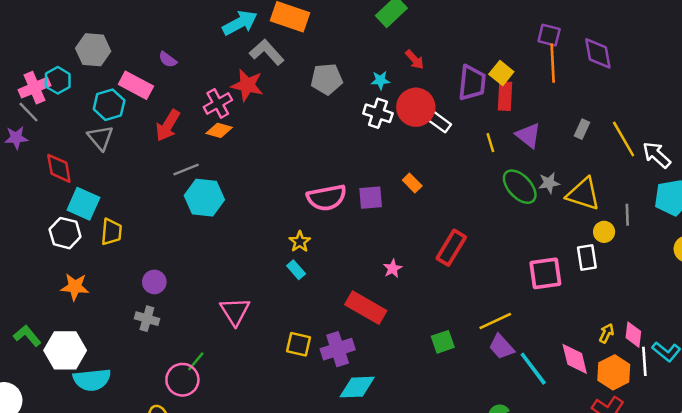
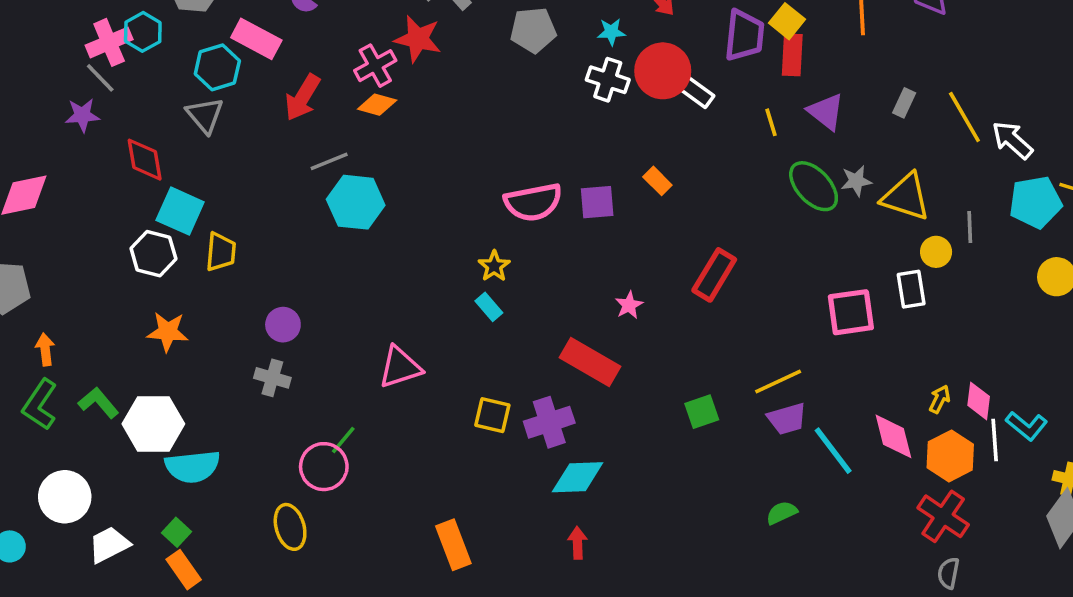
pink triangle: (235, 311) -> (400, 367), turned 44
purple trapezoid: (501, 347) -> (787, 419), turned -64

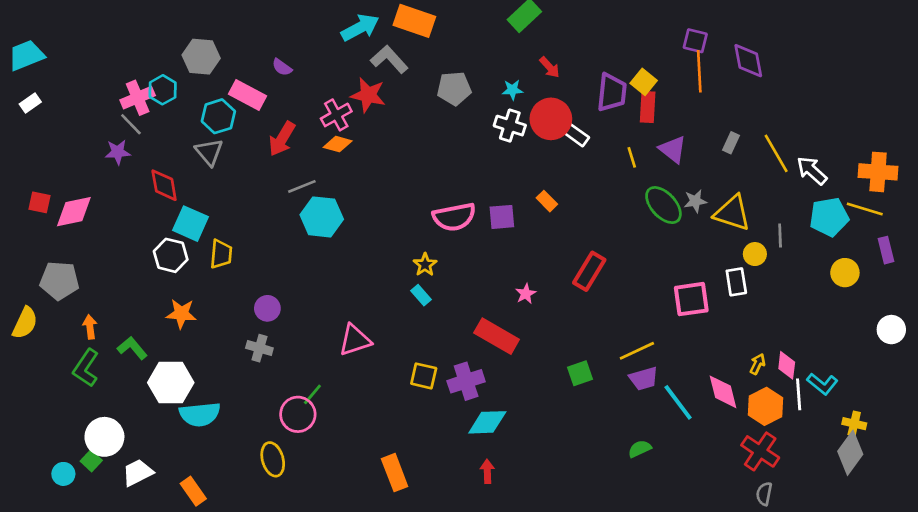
green L-shape: (98, 403) -> (132, 348), moved
green square: (177, 532) -> (91, 461), moved

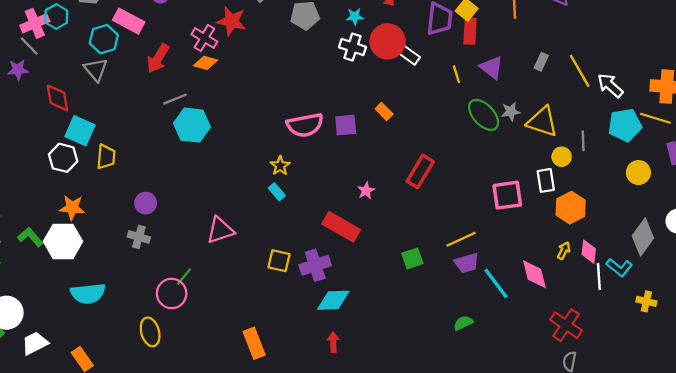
pink cross: (336, 115) -> (204, 38), turned -30
white hexagon: (171, 383) -> (63, 241), moved
orange hexagon: (765, 406) -> (571, 208), moved
gray diamond: (850, 453) -> (643, 237), moved

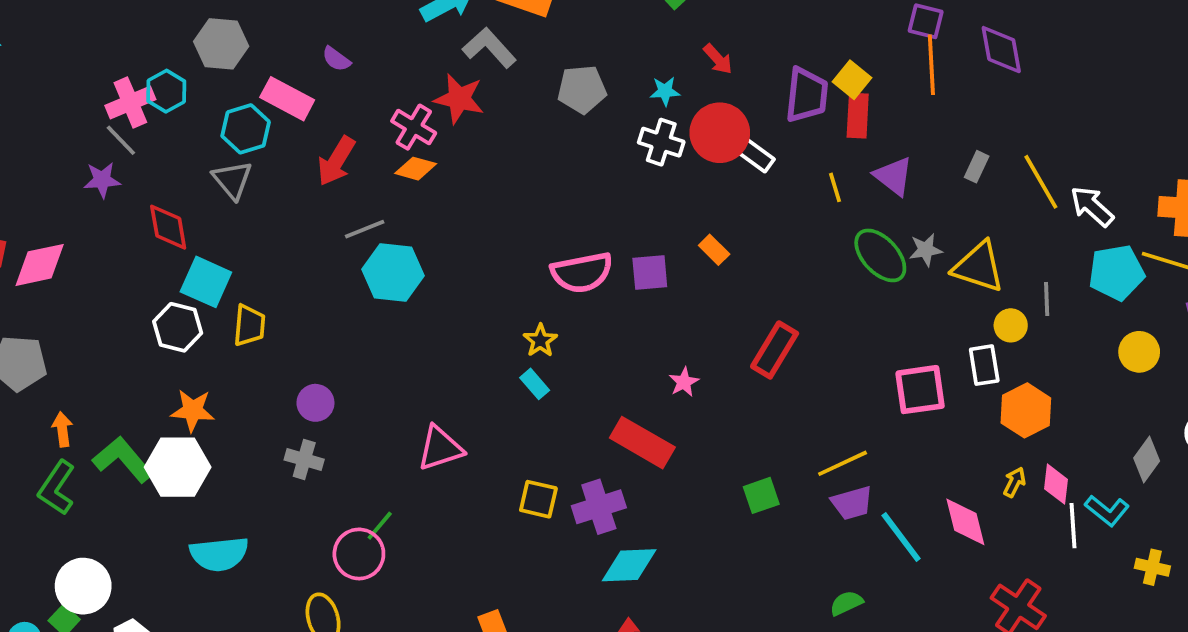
green L-shape: (30, 237) -> (123, 460), size x1.4
gray diamond: (643, 237) -> (1147, 460), size x0.7

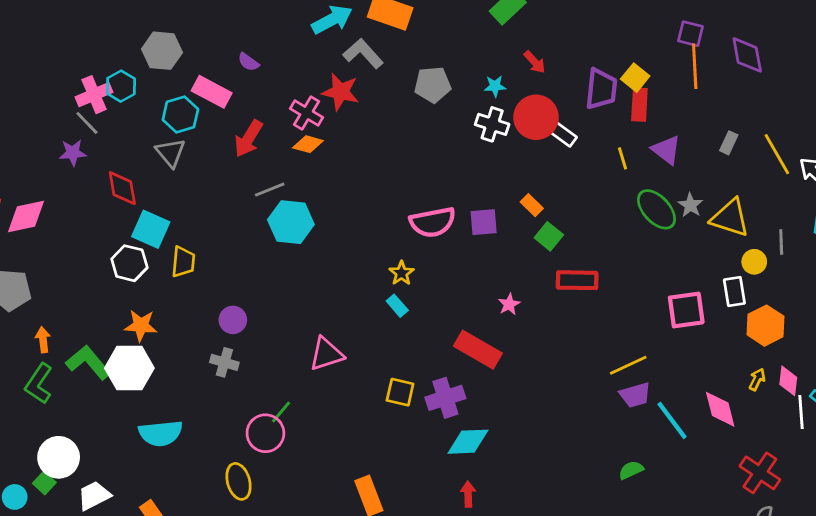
gray star: (926, 250) -> (690, 205), turned -30
red rectangle: (775, 350) -> (577, 280), turned 60
green square: (761, 495) -> (549, 236), moved, turned -32

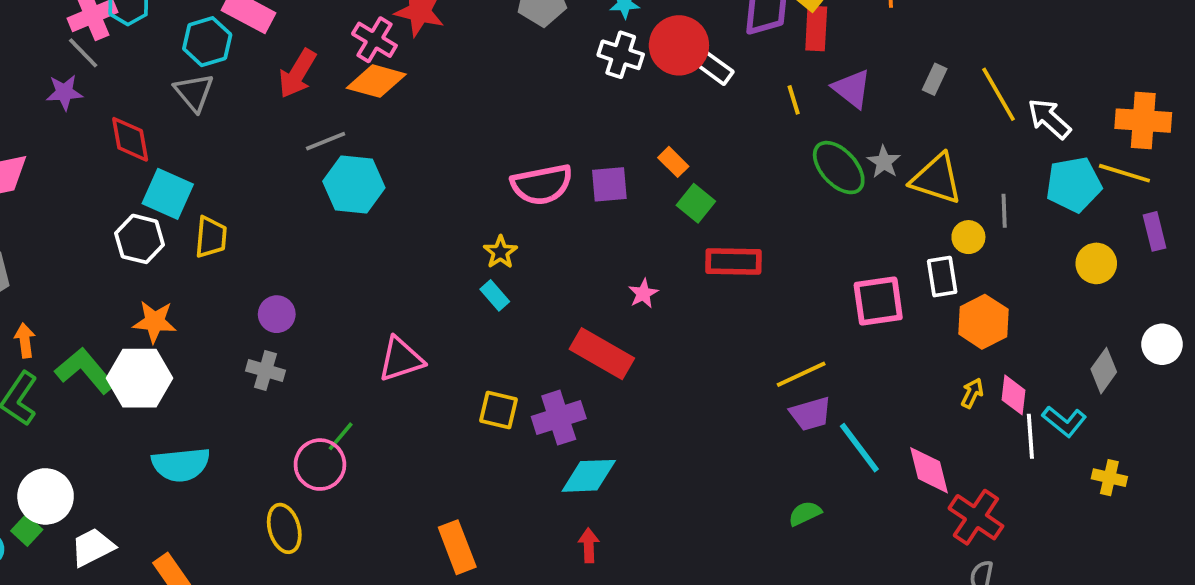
orange diamond: (308, 144) -> (376, 81), size x1.4
pink diamond: (720, 409) -> (929, 470), moved

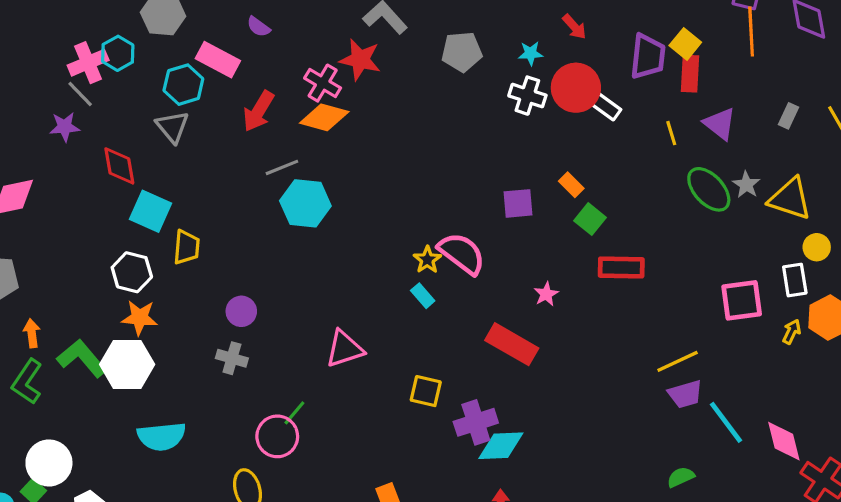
pink semicircle: (542, 184) -> (462, 253), moved, turned -132
white hexagon: (140, 239) -> (132, 272), moved
yellow arrow: (972, 393) -> (792, 332), moved
purple cross: (559, 418) -> (476, 422), moved

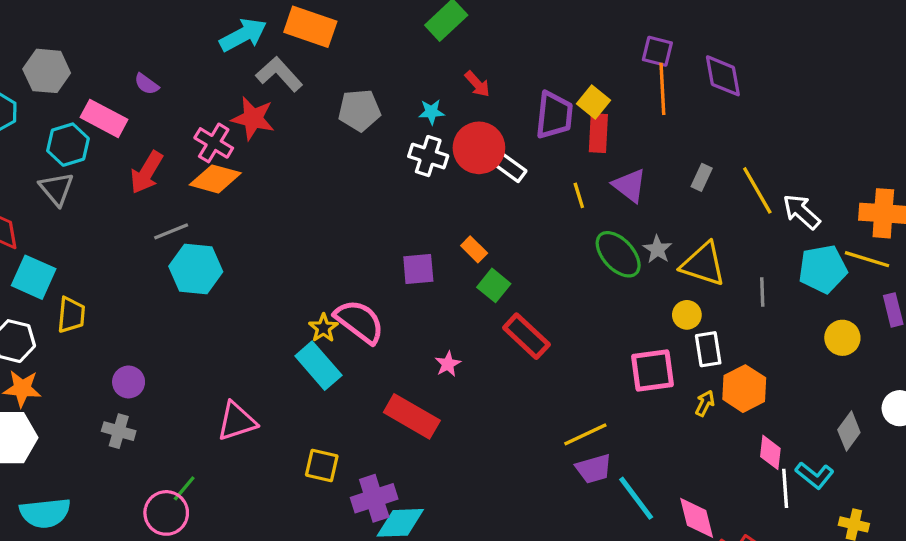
yellow circle: (817, 247) -> (687, 315), moved
red rectangle: (621, 268) -> (526, 336), turned 42
cyan rectangle: (423, 296) -> (318, 366), size x1.8

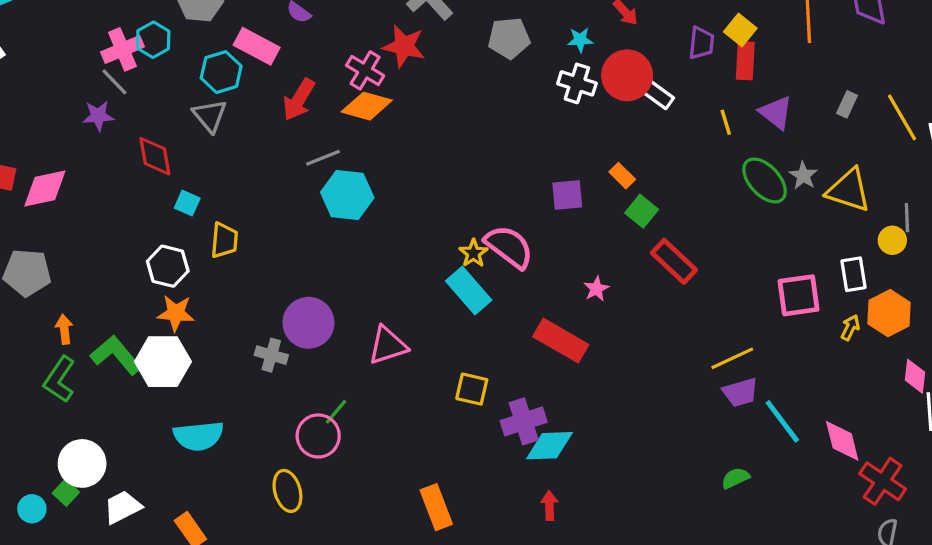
purple trapezoid: (554, 115) -> (701, 43), size x0.7
cyan square: (34, 277) -> (187, 203), size x0.6
yellow circle: (687, 315) -> (892, 240), moved
purple circle: (129, 382) -> (308, 323), moved, size x1.6

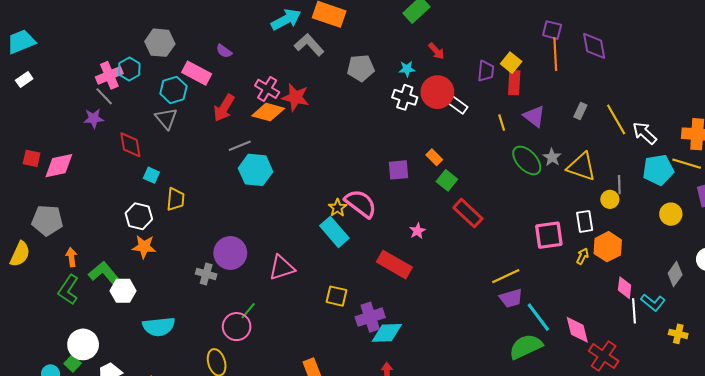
red star: (404, 46) -> (295, 97), moved
white hexagon: (163, 362) -> (123, 291), moved, size x0.7
green semicircle: (735, 478) -> (526, 347), moved, size x1.8

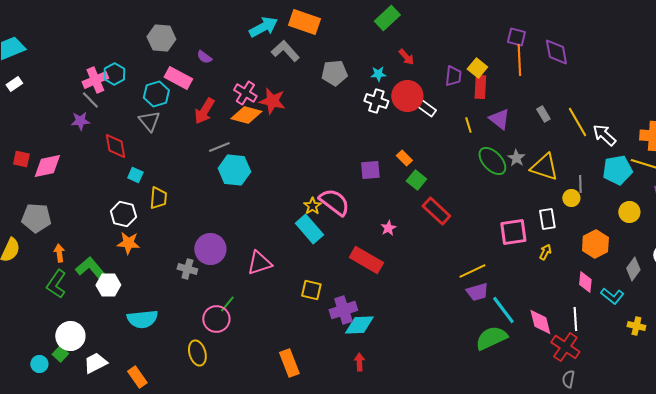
gray hexagon: (160, 43) -> (161, 38), moved
gray rectangle: (580, 111) -> (543, 114), turned -56
orange hexagon: (608, 247) -> (595, 244), moved
white line: (634, 311) -> (575, 319), moved

